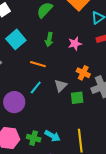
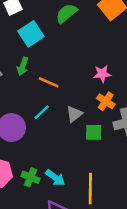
cyan square: (16, 39) -> (31, 34), moved
green arrow: (49, 40) -> (23, 66), moved
pink star: (75, 44) -> (102, 74), moved

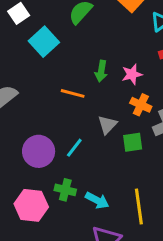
green arrow: (23, 66) -> (101, 71), moved
cyan line: (42, 112) -> (74, 148), moved
green cross: (30, 177) -> (65, 190), moved

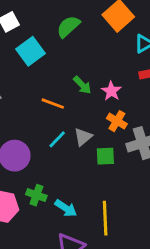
green arrow: (101, 71) -> (82, 85), turned -60
pink star: (132, 74) -> (111, 91), turned -30
cyan line: (74, 148) -> (57, 139), moved

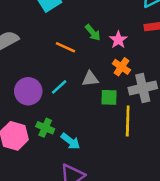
gray triangle: (83, 137) -> (90, 79), turned 30
cyan line: (57, 139) -> (59, 87), moved
yellow line: (105, 218) -> (128, 121), moved

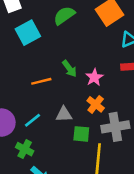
orange line: (65, 47) -> (41, 81), turned -42
green cross: (45, 128) -> (25, 149), moved

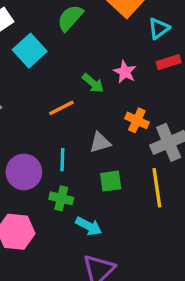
pink star: (94, 77) -> (125, 72), moved
cyan line: (32, 120) -> (62, 160), turned -36
green square: (81, 134) -> (111, 181), moved

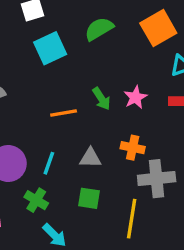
orange cross: (137, 120) -> (133, 148), turned -30

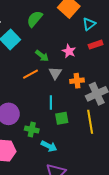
green arrow: (101, 99) -> (42, 56), moved
gray triangle: (90, 158) -> (55, 73), moved, turned -40
cyan line: (49, 163) -> (51, 103), moved

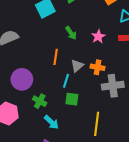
gray triangle: (55, 73) -> (77, 66), moved
orange line: (31, 74) -> (56, 57), moved, turned -70
yellow line: (90, 122) -> (97, 124), moved

